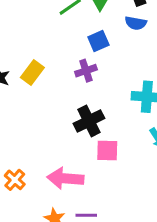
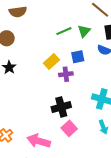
yellow rectangle: (32, 73) -> (51, 61), moved
pink square: (107, 151) -> (69, 128), turned 35

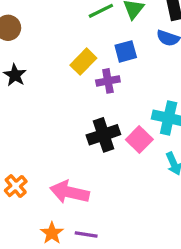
pink square: (69, 128) -> (139, 139), moved

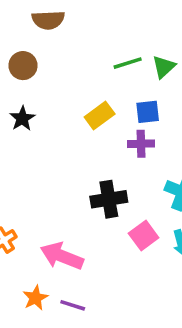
purple cross: (108, 81) -> (141, 144), moved
pink square: (139, 139) -> (144, 236), moved

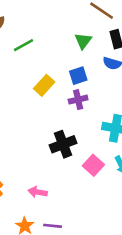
green line: (128, 63) -> (23, 45), moved
pink arrow: (62, 256) -> (38, 192), size x0.6

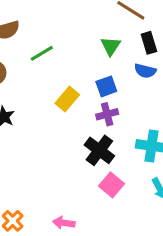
black cross: (63, 144) -> (99, 150), moved, turned -30
pink square: (93, 165) -> (112, 185), moved

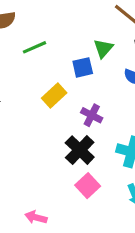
blue square: (106, 86) -> (83, 67), moved
purple cross: (107, 114) -> (92, 115), turned 35

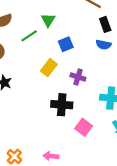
green triangle: (103, 48) -> (48, 20), moved
black cross: (80, 150) -> (62, 105), moved, turned -30

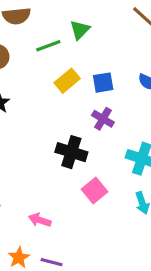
blue square: (66, 44) -> (103, 83), moved
yellow rectangle: (49, 68) -> (67, 81), moved

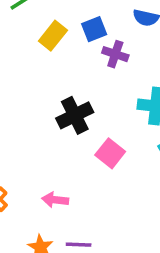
purple cross: (103, 119) -> (115, 54), moved
black cross: (71, 152) -> (75, 115), turned -32

